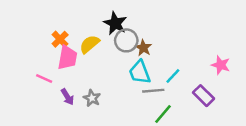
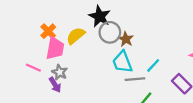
gray star: (92, 98) -> (60, 72), moved

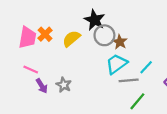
pink trapezoid: (55, 48) -> (27, 38), moved
cyan trapezoid: (122, 62) -> (116, 64), turned 75
gray star: (60, 72) -> (64, 85), moved
purple arrow: (55, 85) -> (42, 86), moved

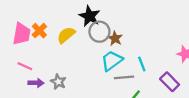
cyan line: (146, 67) -> (142, 64), turned -64
purple arrow: (42, 86) -> (36, 83), turned -56

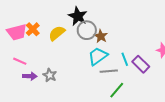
pink trapezoid: (22, 34) -> (17, 32), turned 65
purple rectangle: (170, 82) -> (141, 64), moved

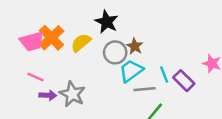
orange cross: (33, 29) -> (51, 38), size x1.5
gray circle: (87, 30) -> (115, 52), moved
gray star: (50, 75) -> (72, 94), size x1.5

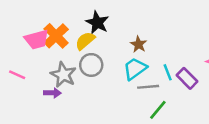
black star: (107, 22) -> (97, 23), moved
gray circle: (115, 52) -> (91, 65), moved
pink line: (36, 77) -> (17, 75), moved
gray star: (72, 94) -> (63, 75), moved

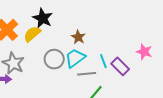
gray circle: (91, 65) -> (54, 59), moved

